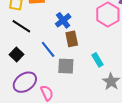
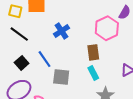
brown rectangle: (72, 39) -> (93, 52), moved
black square: (16, 55) -> (22, 63), moved

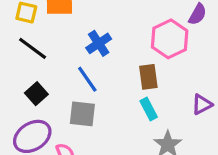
blue line: (44, 59) -> (87, 79), moved
gray square: (61, 77) -> (82, 114), moved

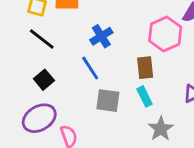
gray square: (82, 114) -> (108, 101), moved

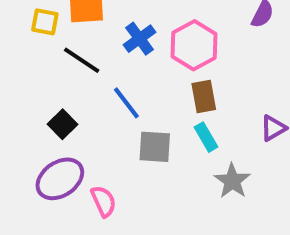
pink hexagon: (165, 34) -> (194, 45), moved
blue cross: (101, 36) -> (140, 39), moved
black line: (42, 39) -> (82, 60), moved

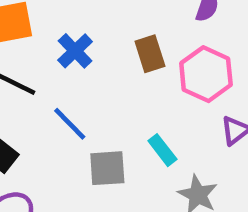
pink hexagon: (194, 45) -> (206, 74), moved
brown rectangle: (204, 96) -> (150, 54), moved

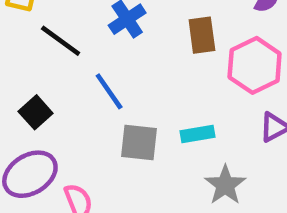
cyan rectangle: (162, 150) -> (198, 134), turned -72

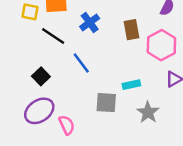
gray square: (139, 143) -> (106, 103), moved

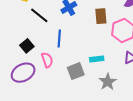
blue line: (81, 63) -> (59, 38), turned 36
gray square: (106, 103) -> (76, 71), turned -30
pink semicircle: (67, 125) -> (47, 60), moved

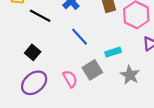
blue line: (59, 38) -> (80, 37), moved, turned -36
pink semicircle: (47, 60) -> (70, 79), moved

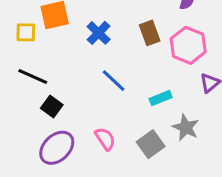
black line: (40, 16) -> (33, 76), moved
gray square: (92, 70) -> (151, 144), moved

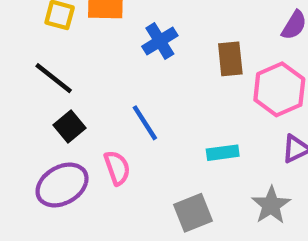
blue line: (114, 81) -> (145, 123), moved
gray star: (186, 127) -> (271, 205), moved
pink semicircle: (105, 139) -> (117, 168), moved

